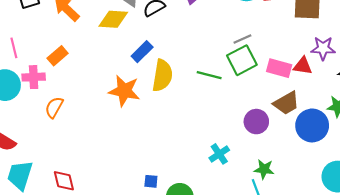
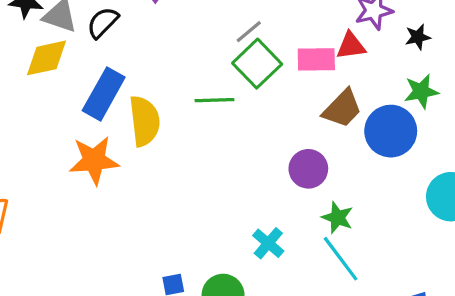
blue rectangle: (142, 52) -> (104, 94), size x1.4
purple circle: (256, 122) -> (308, 169), moved
cyan cross: (219, 154) -> (268, 243), moved
green star: (264, 169) -> (338, 218), turned 30

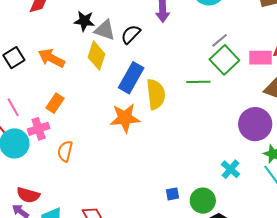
yellow diamond: (47, 58) -> (96, 56), turned -60
purple circle: (308, 169) -> (255, 124), size x1.4

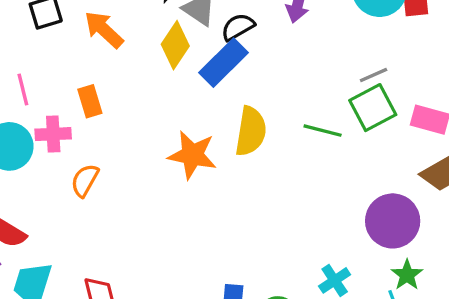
blue rectangle: (131, 78) -> (224, 63), moved
orange rectangle: (55, 103) -> (90, 101), turned -66

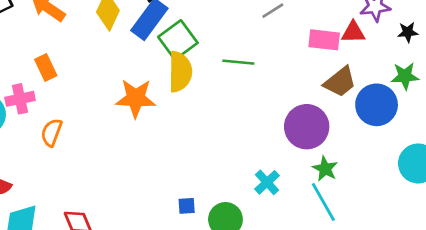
green square: (373, 108) -> (178, 40), moved

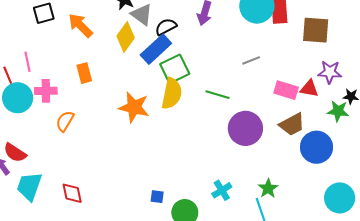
orange rectangle: (46, 67) -> (84, 73), moved
green star: (405, 76) -> (338, 111), moved
purple circle: (307, 127) -> (245, 128), moved

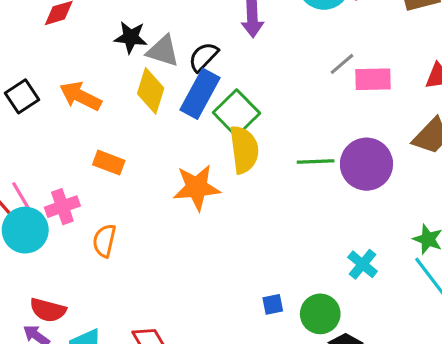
pink line: (28, 62) -> (21, 196), moved
orange rectangle: (84, 73) -> (109, 163), turned -36
pink rectangle: (286, 90) -> (373, 79), moved
green line: (217, 95) -> (316, 161), moved

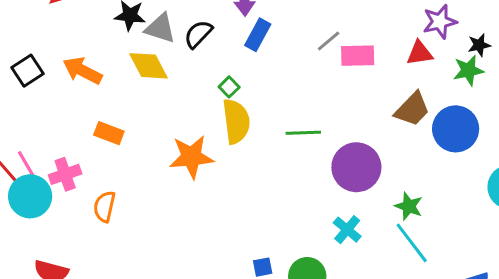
yellow diamond: (151, 91) -> (148, 66), turned -45
blue rectangle: (200, 94) -> (258, 35), moved, size x0.7
green square: (236, 113) -> (229, 87), size x0.5
purple circle: (366, 164) -> (356, 167), moved

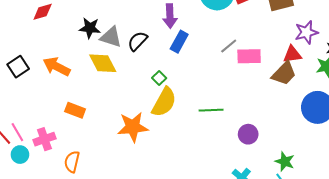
brown trapezoid: (412, 109) -> (284, 73), moved
yellow semicircle: (236, 121) -> (164, 102), turned 36
purple circle: (356, 167) -> (248, 134), size x0.6
cyan circle: (30, 196) -> (20, 155), size x0.6

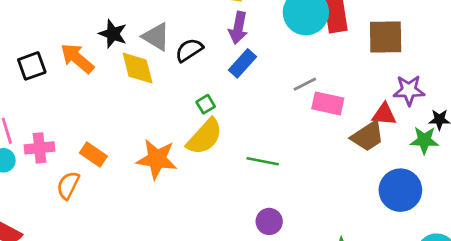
black star: (90, 28) -> (113, 34), moved
black square: (18, 67) -> (32, 66), moved
orange rectangle: (75, 110) -> (93, 155), moved
purple circle: (248, 134) -> (269, 221), moved

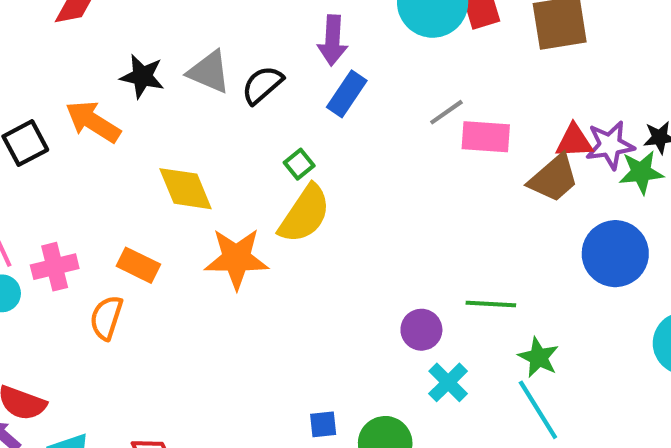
yellow diamond: (138, 68) -> (186, 189), moved
purple star: (409, 90) -> (610, 145), moved
green line: (263, 161) -> (491, 304), moved

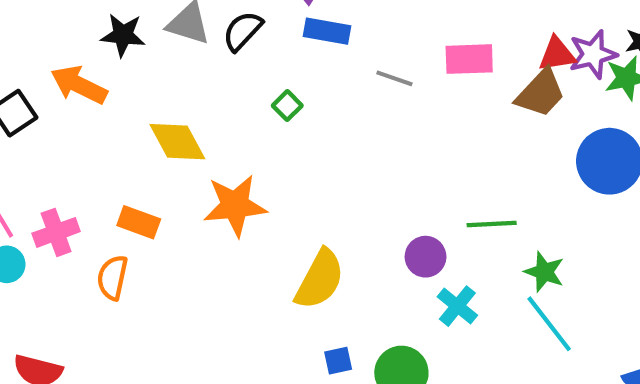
blue rectangle: (347, 94) -> (327, 31), turned 72
gray line: (446, 112) -> (394, 78), moved, turned 60
yellow semicircle: (305, 214) -> (320, 279), moved

